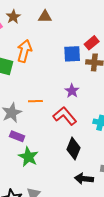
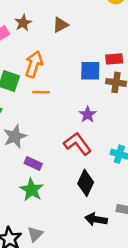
brown triangle: (45, 17) -> (60, 25), turned -32
red rectangle: (92, 43) -> (114, 59), turned 32
orange line: (35, 101) -> (41, 92), moved
purple rectangle: (17, 136) -> (33, 164), moved

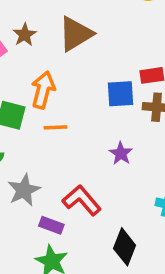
brown triangle: (60, 25) -> (76, 34), size x1.6
red L-shape: (78, 144) -> (82, 200), moved

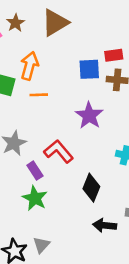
purple star: (121, 153) -> (89, 115), size x1.5
purple rectangle: (51, 225) -> (35, 171), turned 36

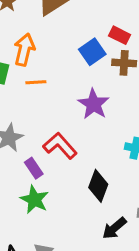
red rectangle: (114, 55) -> (120, 35), turned 36
blue square: (89, 69) -> (92, 52), turned -30
black arrow: (105, 225) -> (114, 228), turned -45

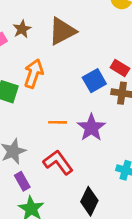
orange line: (36, 82) -> (58, 122), moved
purple rectangle: (34, 168) -> (22, 181), moved

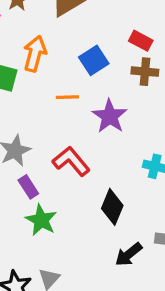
blue square: (94, 81) -> (94, 60), moved
orange line: (58, 122) -> (67, 97), moved

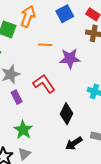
blue square: (94, 60) -> (65, 14), moved
purple star: (110, 116) -> (70, 59), turned 30
green star: (41, 220) -> (23, 130), moved

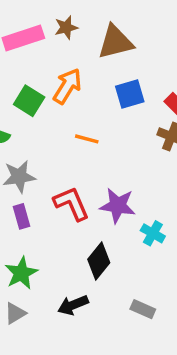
purple star: (70, 59) -> (118, 206), moved
black arrow: (74, 143) -> (73, 305), moved

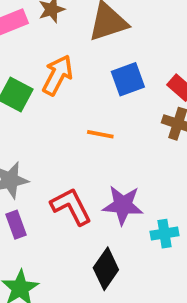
orange line: (87, 139) -> (100, 134), moved
cyan cross: (153, 233) -> (164, 234), turned -35

